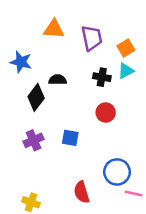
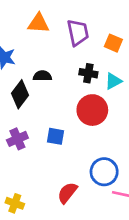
orange square: (126, 48) -> (113, 43), turned -36
cyan triangle: (126, 71) -> (113, 81), moved
red circle: (106, 113) -> (92, 110), size x1.5
red semicircle: (82, 192) -> (67, 193), turned 55

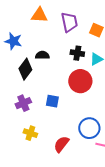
yellow cross: (15, 203) -> (30, 133), moved

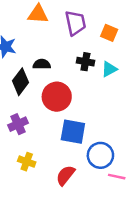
red circle: (80, 81) -> (57, 97), moved
blue square: (52, 101) -> (73, 132), moved, size x1.5

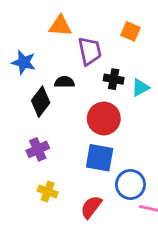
purple trapezoid: (75, 23) -> (90, 51), moved
orange square: (109, 33) -> (130, 31), moved
red circle: (57, 97) -> (104, 118), moved

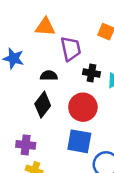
black diamond: (41, 102) -> (43, 105), moved
purple cross: (38, 149) -> (26, 145), moved, turned 30

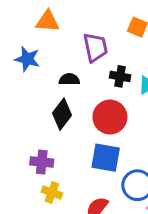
orange triangle: (45, 27) -> (48, 21), moved

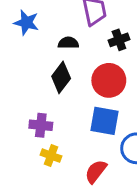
black cross: (120, 76) -> (119, 40), turned -30

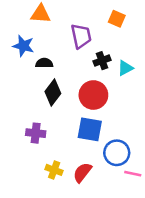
black semicircle: (68, 43) -> (44, 63), moved
yellow cross: (51, 156) -> (54, 170), moved

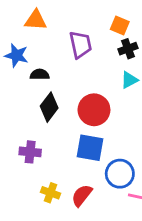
black cross: (102, 61) -> (128, 49), moved

